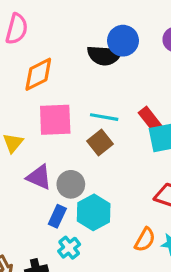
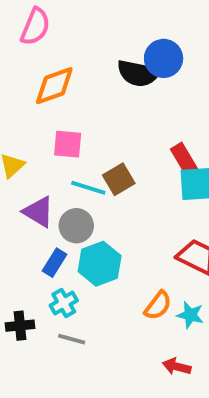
cyan line: (104, 117) -> (88, 188), moved
pink square: (55, 120) -> (68, 144), size x0.7

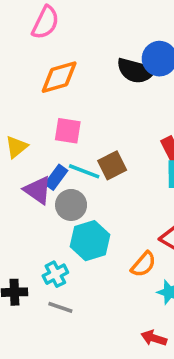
blue rectangle: (54, 263) -> (56, 177), moved
orange semicircle: (158, 305) -> (143, 264), moved

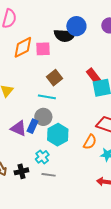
pink square: (68, 131) -> (43, 49), moved
brown square: (112, 165) -> (55, 78), moved
blue rectangle: (56, 177) -> (33, 126), moved
purple triangle: (38, 190) -> (19, 128), moved

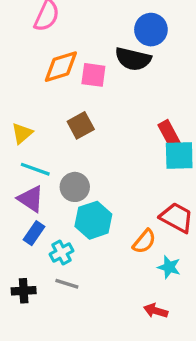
blue circle: (76, 26) -> (151, 30), moved
brown square: (55, 78) -> (81, 125), moved
cyan line: (47, 97) -> (35, 169), moved
blue rectangle: (33, 126) -> (34, 233), moved
black cross: (21, 171) -> (24, 291), moved

